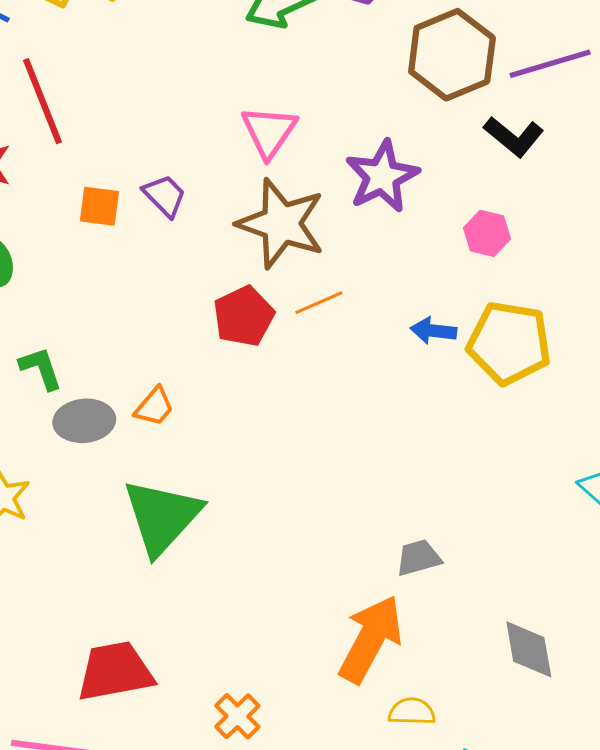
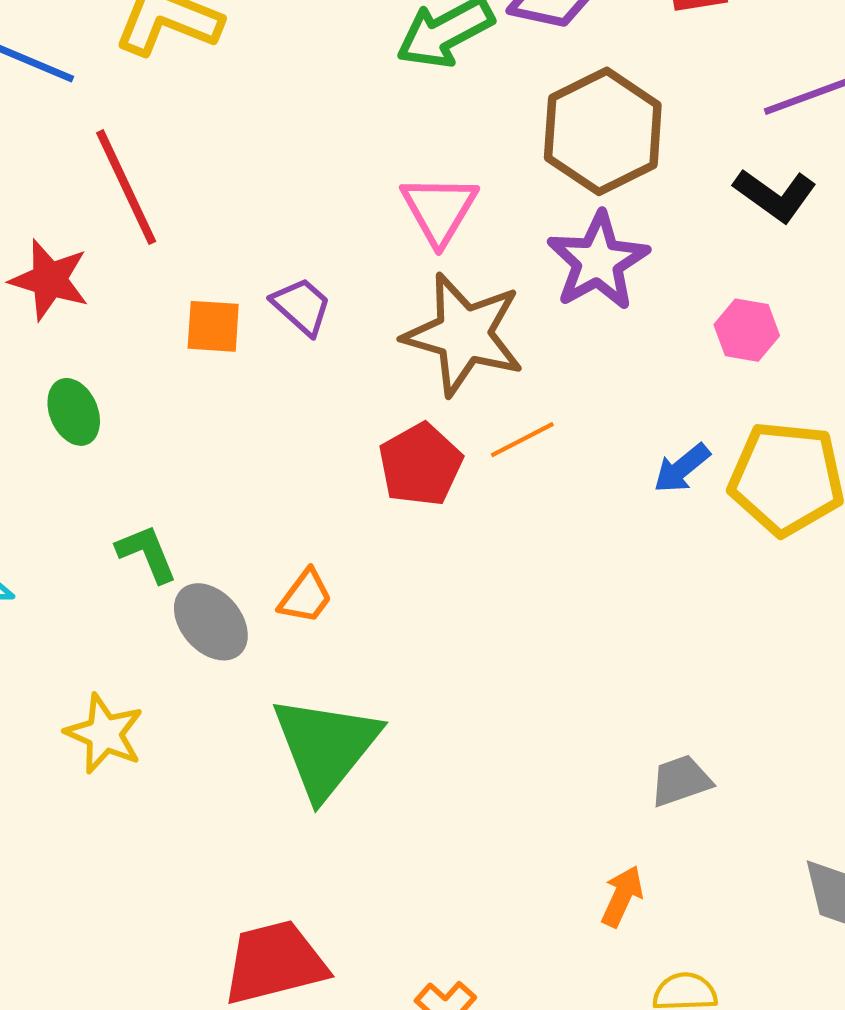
brown hexagon: (452, 55) -> (603, 131), moved
blue arrow: (433, 331) -> (682, 468), turned -42
gray ellipse: (84, 421) -> (211, 622), turned 58
orange arrow: (371, 639) -> (622, 896), size x0.5

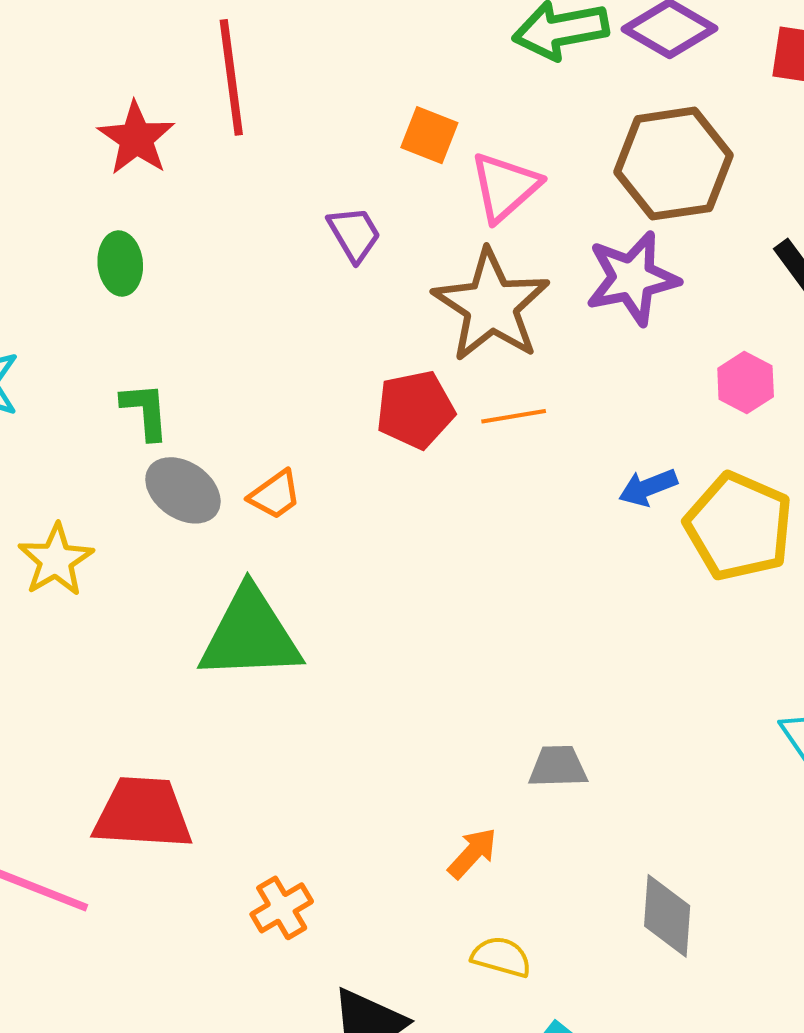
orange square: (213, 326) -> (429, 135), moved
gray ellipse: (211, 622) -> (183, 490), turned -32
green triangle: (326, 747) -> (250, 635), turned 31

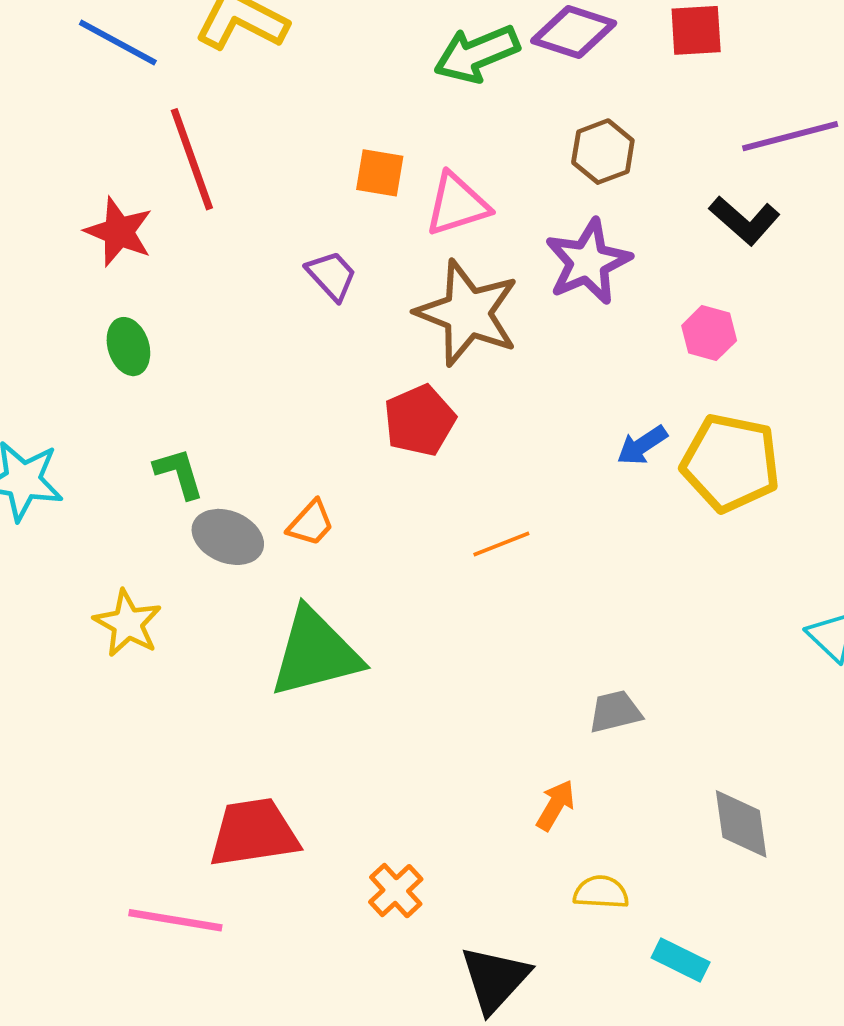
brown hexagon: (674, 164) -> (603, 152), size x0.6
pink triangle: (505, 187) -> (457, 204), turned 36
orange line: (514, 416) -> (501, 544), moved

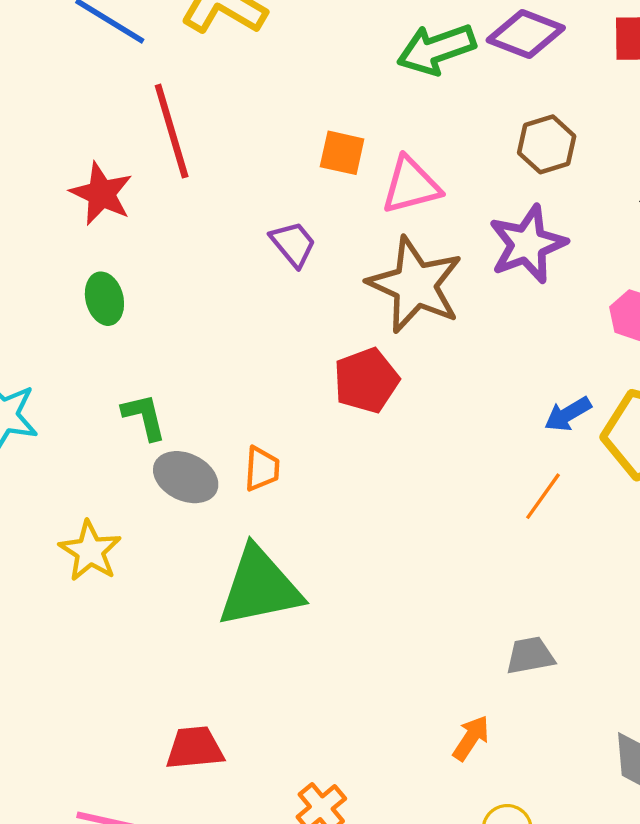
orange trapezoid: (311, 523) -> (262, 469), turned -42
orange line: (501, 544) -> (543, 496), moved, turned -36
red trapezoid: (254, 833) -> (195, 748), size x0.7

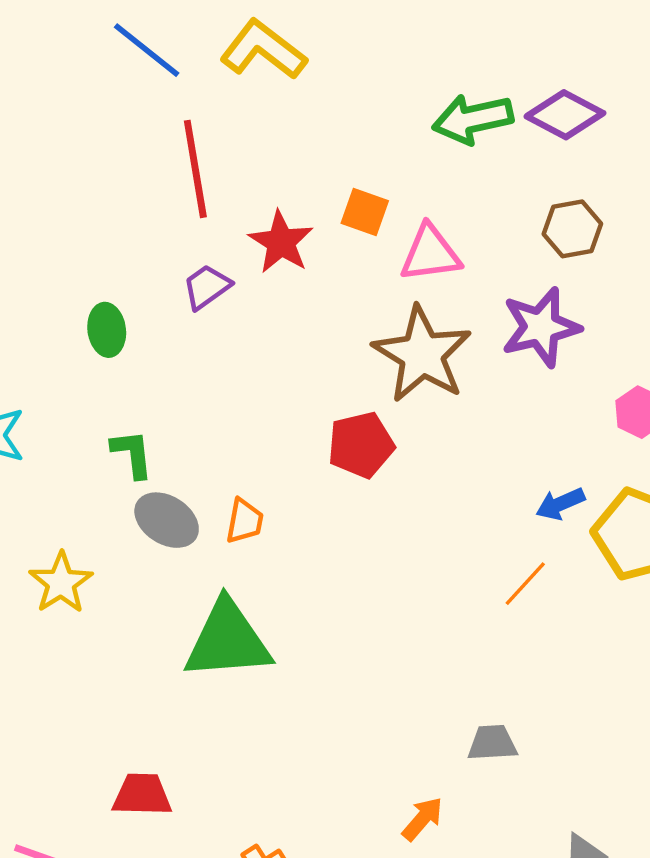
red star: (101, 194) -> (281, 242), moved
purple trapezoid: (293, 244) -> (207, 287), moved, turned -93

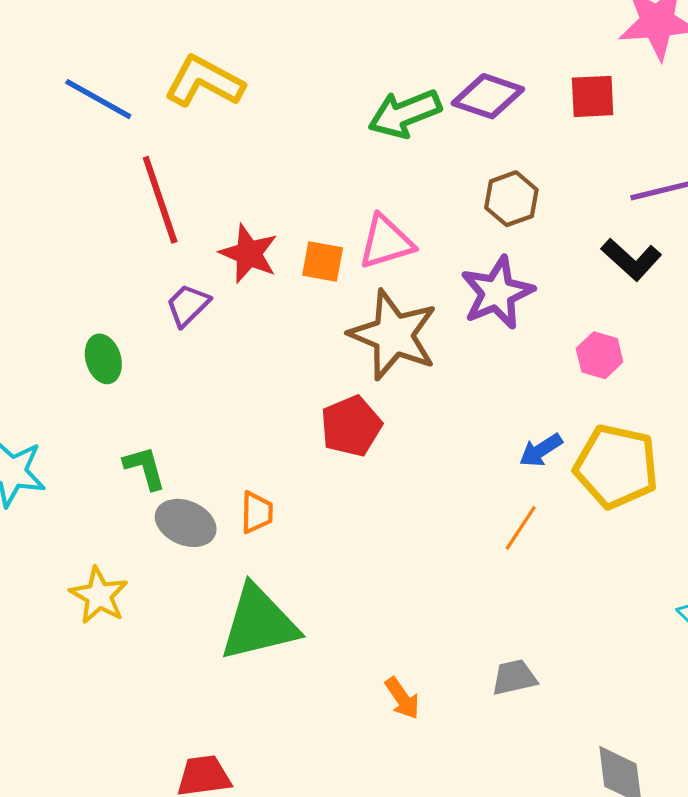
orange square: (365, 212) -> (323, 262), moved
orange arrow: (422, 819) -> (402, 698), moved, turned 114

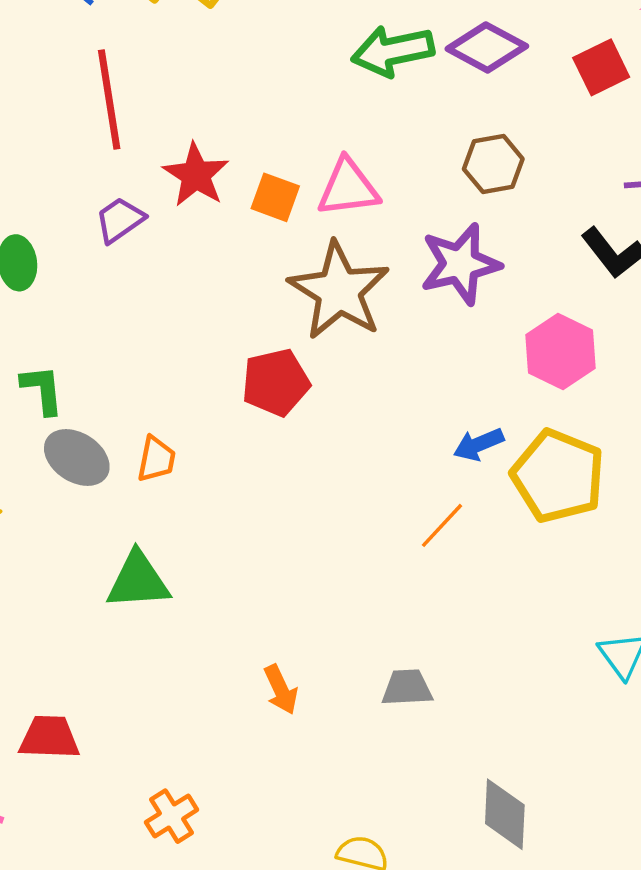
red square: (593, 96) -> (601, 67), turned -33
pink hexagon: (600, 355) -> (560, 351), size x1.4
green triangle: (259, 623) -> (138, 581), size x0.7

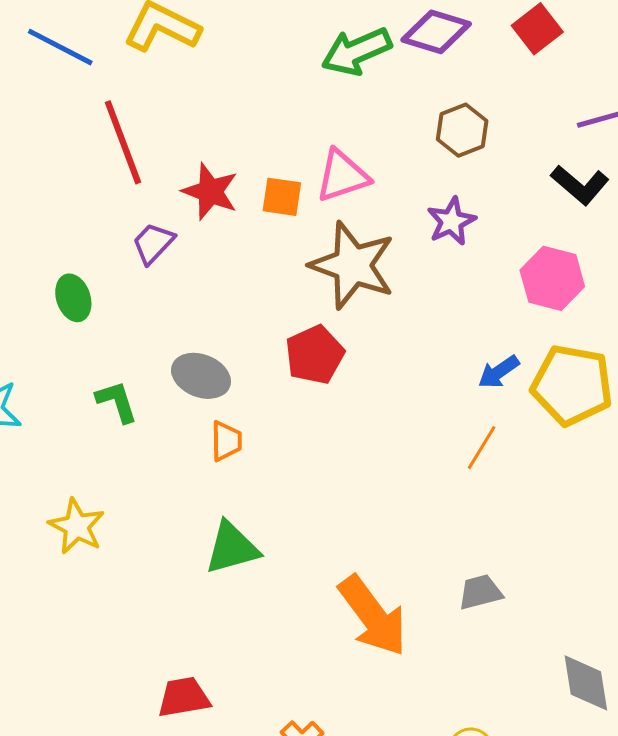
purple star: (460, 264) -> (451, 221), size x0.7
gray ellipse: (77, 457) -> (201, 376), moved
orange arrow: (281, 690) -> (373, 616), size x2.0

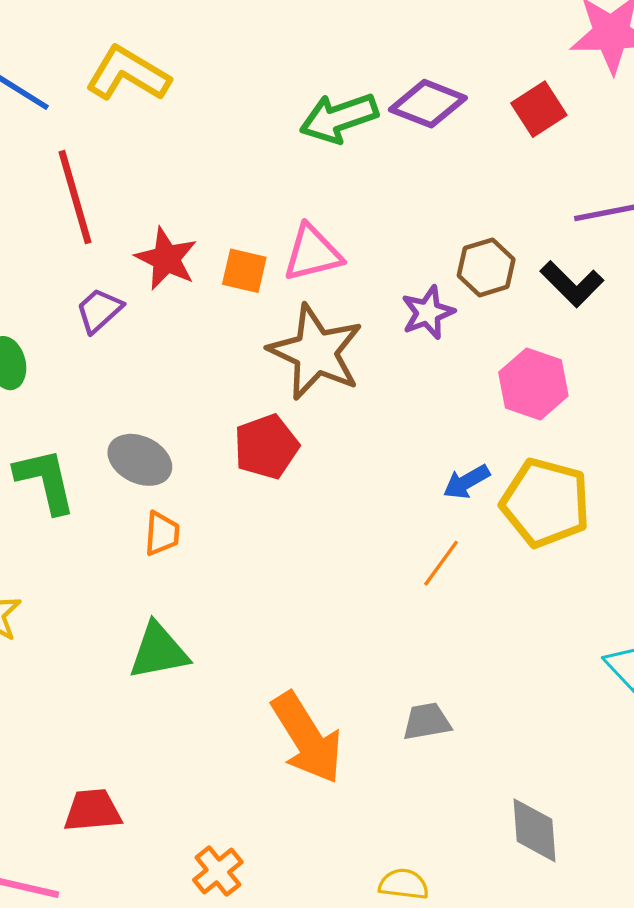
brown hexagon: (462, 130) -> (486, 267), moved
green L-shape: (117, 402) -> (45, 481), size x1.4

